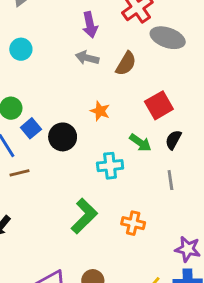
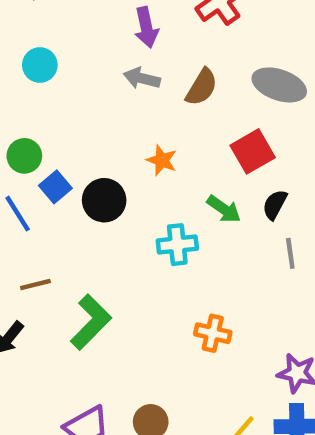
gray ellipse: (168, 38) -> (279, 85), moved
brown line: (19, 173) -> (35, 284), moved
gray line: (170, 180) -> (290, 253), moved
green L-shape: (84, 216) -> (91, 322), moved

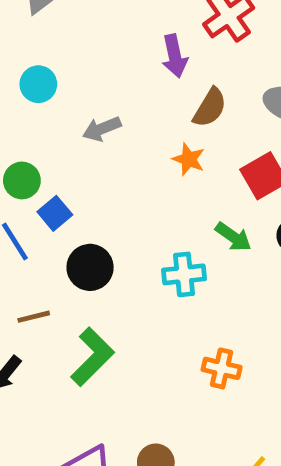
purple arrow: (146, 27) -> (175, 56), moved
gray arrow: (142, 78) -> (102, 129), moved, turned -36
orange star: (162, 160) -> (189, 159), moved
black circle: (104, 200) -> (90, 267), moved

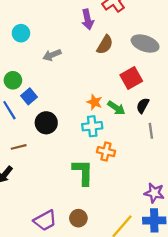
orange star: (189, 159) -> (94, 102), moved
green L-shape: (92, 357) -> (83, 172), moved, turned -44
orange cross: (222, 368) -> (106, 152), moved

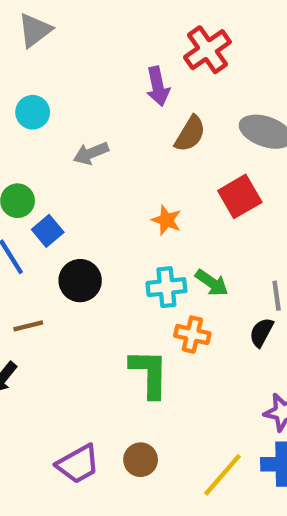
orange star: (94, 102) -> (166, 220), moved
black semicircle: (143, 106) -> (261, 332), moved
green arrow: (116, 108) -> (212, 283), moved

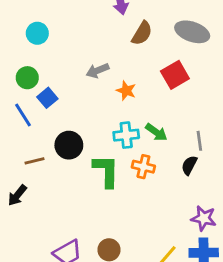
cyan circle: (33, 112) -> (37, 33), moved
gray arrow: (91, 153) -> (98, 71), moved
black circle: (80, 281) -> (69, 145), moved
green L-shape: (149, 373) -> (106, 171), moved

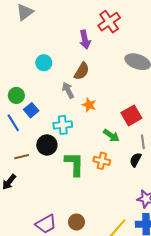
cyan circle: (37, 33) -> (44, 63), moved
brown semicircle: (142, 33) -> (82, 71), moved
gray arrow: (98, 71) -> (68, 90), turned 84
red square: (175, 75) -> (131, 115), moved
cyan cross: (126, 135) -> (63, 125), moved

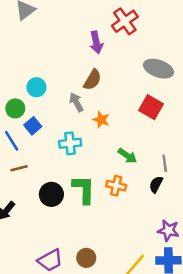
cyan circle: (44, 63) -> (36, 87), moved
red square: (131, 115) -> (151, 107), moved, turned -30
black circle: (47, 145) -> (51, 194), moved
brown line: (22, 157) -> (19, 168), moved

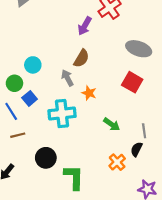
purple arrow: (96, 42) -> (85, 26), turned 42
cyan cross: (70, 143) -> (62, 114), size x1.4
orange cross: (116, 186) -> (117, 162), moved, turned 35
green L-shape: (84, 189) -> (74, 177), moved

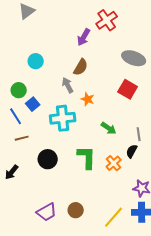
cyan circle: (33, 65) -> (36, 61), moved
green L-shape: (74, 177) -> (87, 157), moved

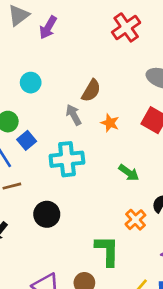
purple arrow: (84, 37) -> (48, 27), moved
orange star: (88, 99) -> (110, 123), moved
green L-shape: (87, 157) -> (107, 251), moved

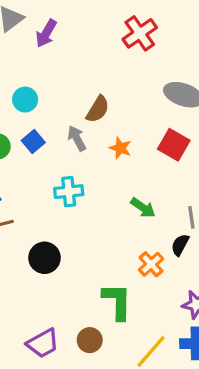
blue square: (27, 140) -> (33, 142), moved
cyan cross: (67, 159) -> (69, 192), size x0.7

